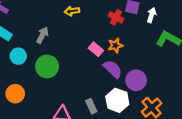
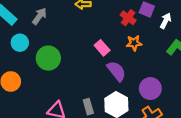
gray arrow: (42, 35) -> (39, 16), moved
orange star: (115, 45) -> (134, 43), moved
purple circle: (136, 80) -> (150, 89), moved

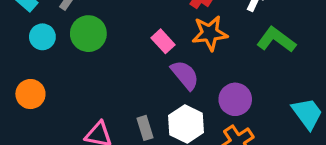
orange star: (134, 43) -> (210, 33), size x1.5
green circle: (48, 58) -> (88, 34), moved

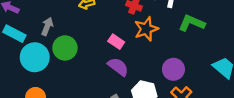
cyan circle: (42, 37) -> (35, 57), size x1.6
purple semicircle: (185, 75) -> (118, 67), moved

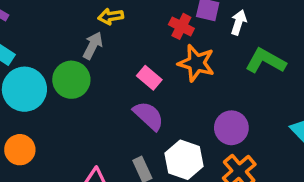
gray arrow: (47, 26) -> (93, 46), moved
orange star: (146, 29) -> (196, 63), turned 30

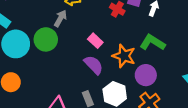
green L-shape: (266, 61) -> (152, 42), moved
orange star: (196, 63) -> (124, 56), moved

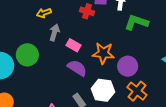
gray arrow: (60, 18) -> (54, 32), moved
green L-shape: (152, 42) -> (136, 22), moved

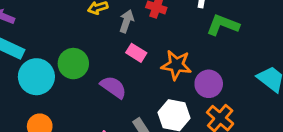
gray arrow: (54, 32) -> (127, 21), moved
purple semicircle: (77, 68) -> (113, 87), moved

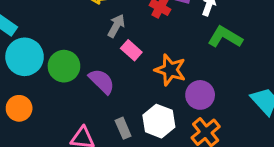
gray arrow: (127, 21) -> (116, 26), moved
green circle: (73, 64) -> (64, 66), moved

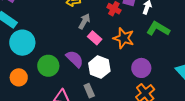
green circle: (64, 66) -> (48, 66), moved
orange star: (170, 70) -> (124, 38), moved
white hexagon: (159, 121) -> (99, 67), moved

